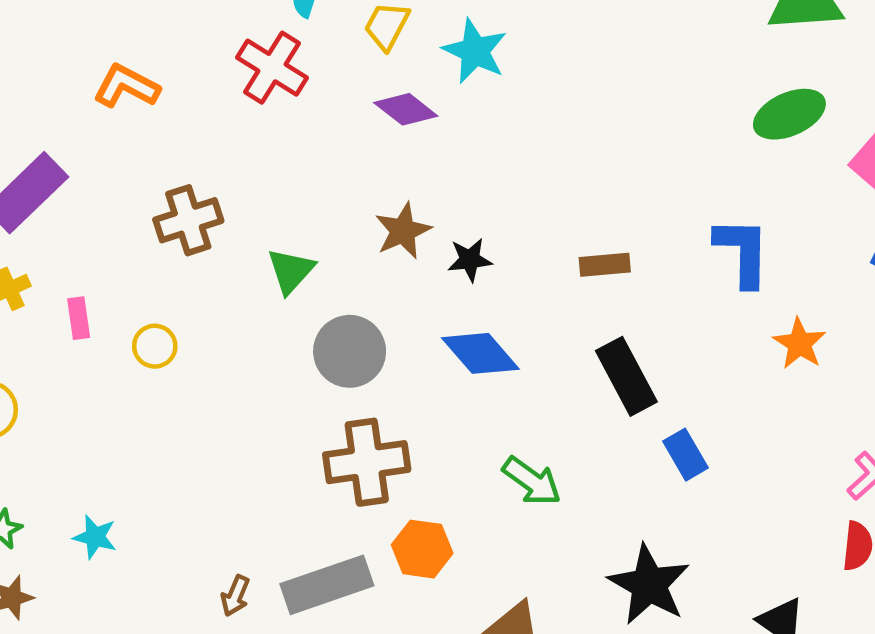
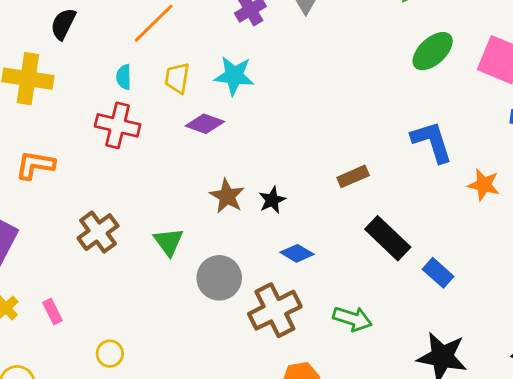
yellow circle: (155, 346) -> (110, 354), moved
blue diamond: (480, 353) -> (297, 253), size x0.7
brown cross: (367, 462) -> (275, 310), moved

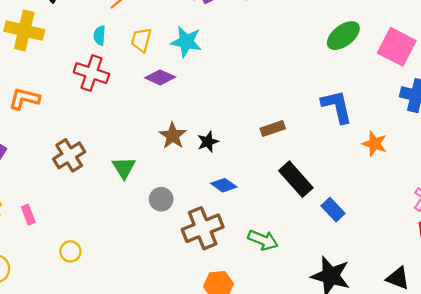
gray circle: (219, 278) -> (161, 199), size x0.7

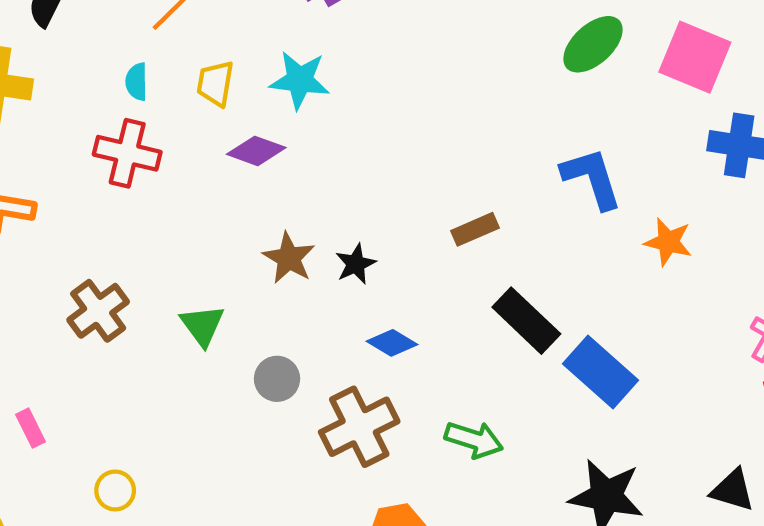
blue rectangle: (333, 210) -> (601, 372), size x1.6

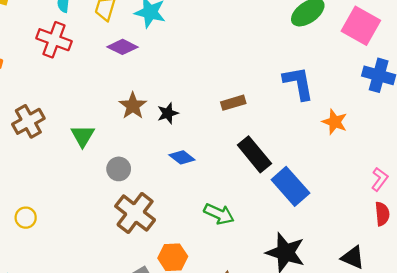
brown cross: (359, 427) -> (135, 213), moved, turned -33

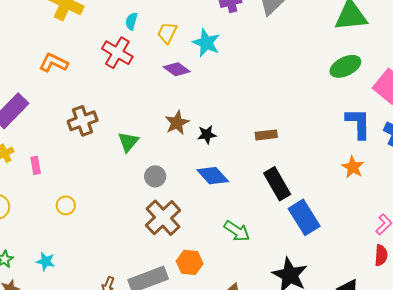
blue L-shape: (298, 83) -> (358, 123), moved
blue diamond: (182, 157) -> (213, 176), size x1.4

